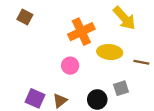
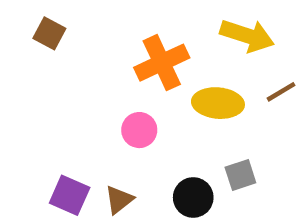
yellow arrow: (124, 18) -> (247, 36), turned -30
brown line: (141, 62) -> (281, 92), moved, turned -42

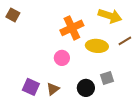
brown square: (49, 33) -> (13, 15), moved

